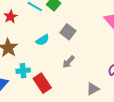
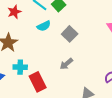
cyan semicircle: (43, 40) -> (44, 26), moved

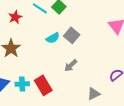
cyan semicircle: (44, 26) -> (53, 38), moved
cyan cross: (20, 67) -> (22, 84), moved

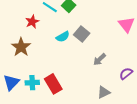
red star: (15, 17) -> (32, 22), moved
gray arrow: (71, 65) -> (100, 59), moved

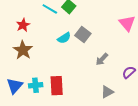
red star: (32, 22) -> (23, 25), moved
red rectangle: (53, 84) -> (57, 86), turned 30

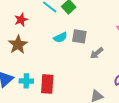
gray square: (83, 35) -> (79, 36), turned -35
gray arrow: (102, 59) -> (97, 53), moved

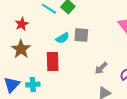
gray arrow: (97, 53) -> (101, 68), moved
red rectangle: (47, 84) -> (53, 62), moved

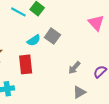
gray square: (81, 35) -> (52, 36), turned 35

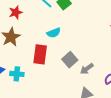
gray square: (52, 36) -> (70, 60), moved

